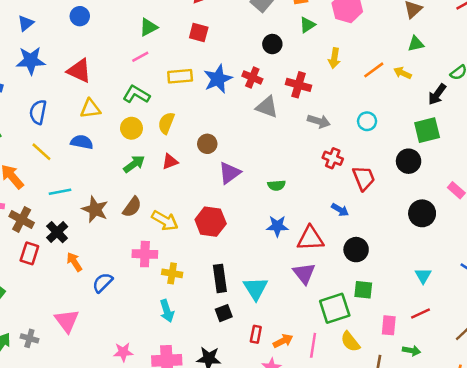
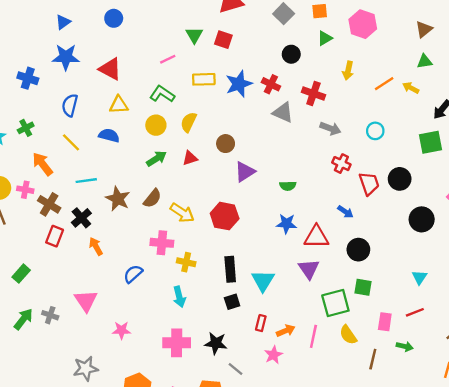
green triangle: (148, 27) -> (194, 35), moved, turned -36
black circle: (409, 161) -> (400, 179), moved
blue semicircle: (103, 283) -> (133, 274), moved
pink star: (123, 352) -> (122, 330), moved

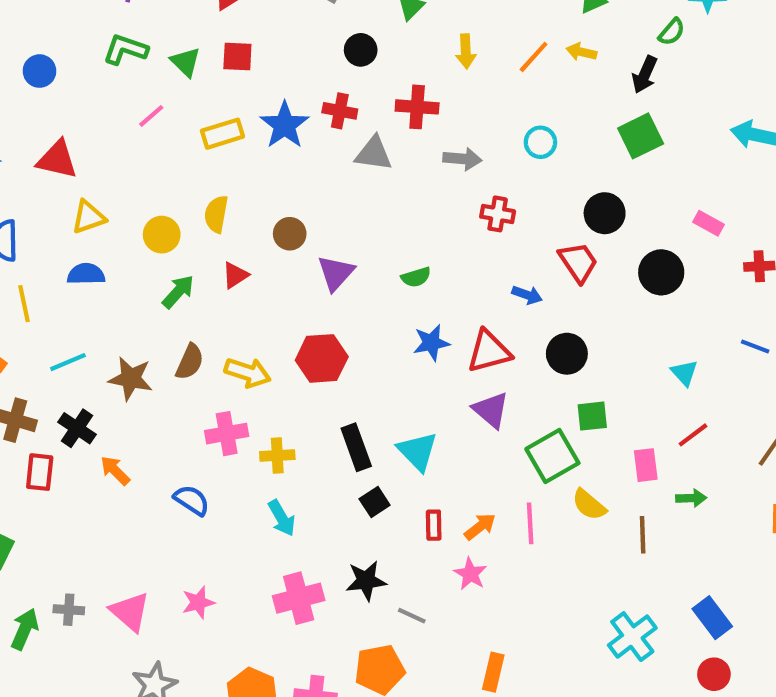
green L-shape: (162, 94) -> (125, 49), moved
yellow line: (71, 142) -> (24, 304), turned 48
red trapezoid: (369, 183) -> (578, 262), moved
blue semicircle: (133, 274) -> (192, 500), turned 90
pink triangle: (86, 301) -> (130, 612), moved

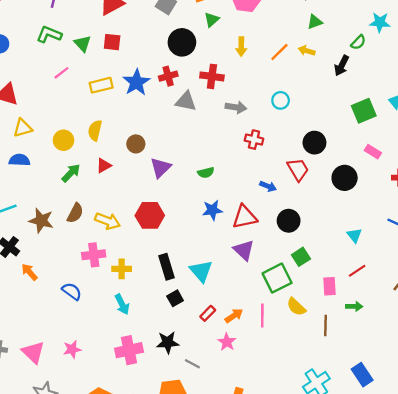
black circle: (361, 50) -> (182, 42), size x1.5
red cross: (340, 111) -> (168, 76), turned -30
green square: (641, 136) -> (364, 111), moved
green square: (592, 416) -> (301, 257), turned -30
red rectangle: (434, 525) -> (208, 313), turned 42

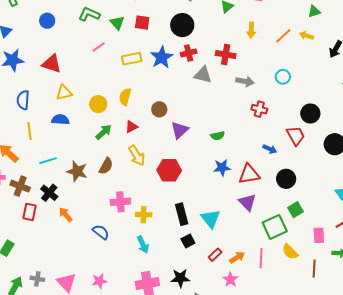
black circle: (182, 42) -> (182, 25), moved
yellow arrow: (108, 221) -> (137, 156), moved, turned 35

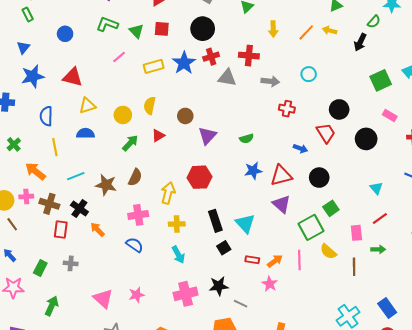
yellow arrow: (137, 156) -> (168, 193), moved, turned -130
pink cross: (120, 202) -> (138, 215), moved
red rectangle: (215, 255) -> (252, 260), turned 56
gray cross: (37, 279) -> (71, 263), moved

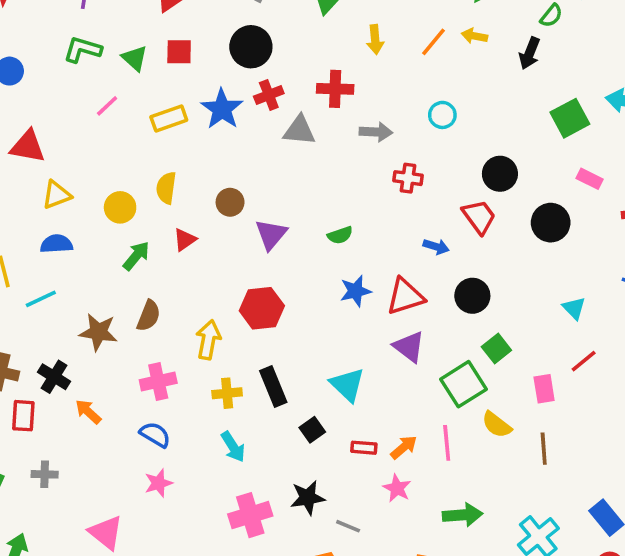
cyan line: (76, 176) -> (41, 299), moved
black rectangle: (215, 221) -> (273, 386), moved
green arrow: (378, 249) -> (463, 515), moved, size x1.5
pink star: (137, 295) -> (158, 483), moved

